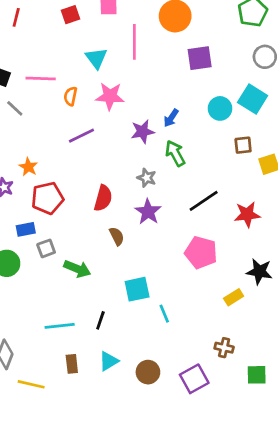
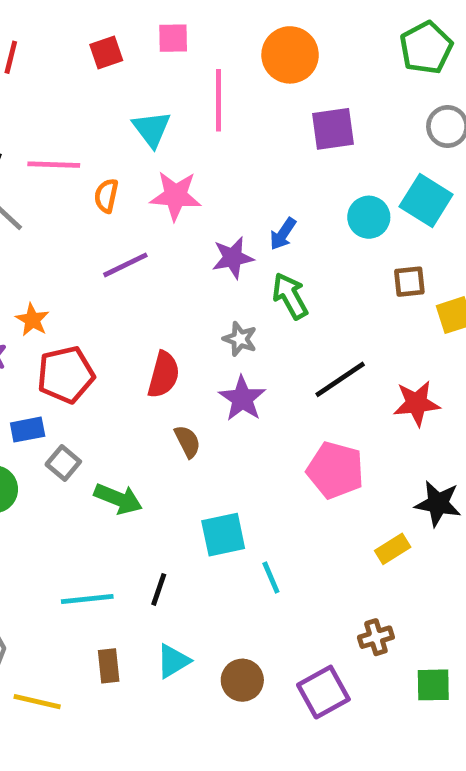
gray square: (46, 248) -> (63, 463), turned -30
brown cross: (224, 348) -> (376, 637), turned -30

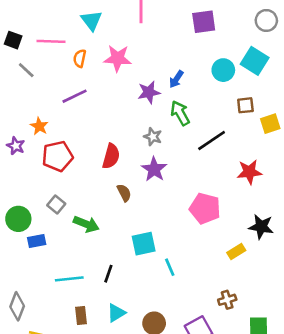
cyan triangle: (152, 129) -> (91, 20), moved
purple line: (125, 265) -> (74, 96), moved
black line: (340, 379) -> (212, 141), moved
blue rectangle: (28, 430) -> (37, 241), moved

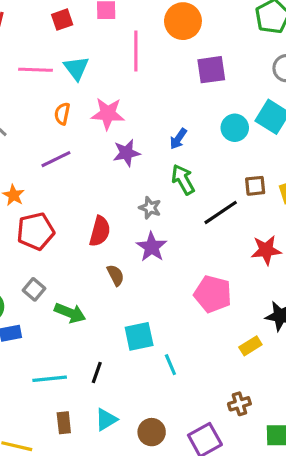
pink line: (51, 41) -> (36, 70), moved
purple star: (149, 92) -> (127, 153), moved
brown square: (245, 105) -> (255, 186), moved

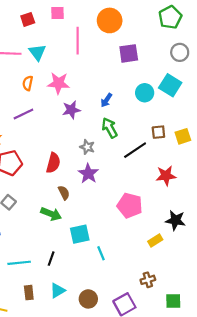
green arrow: (70, 313) -> (51, 214), moved

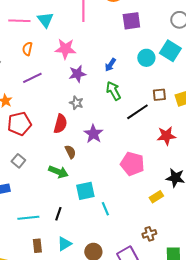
orange semicircle: (28, 83) -> (27, 49), moved
gray star: (87, 147) -> (76, 103), moved

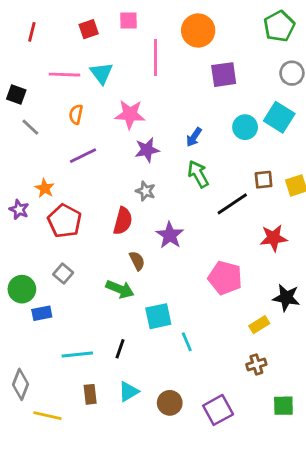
red pentagon: (19, 124) -> (65, 221), turned -30
brown cross: (149, 234) -> (256, 364), moved

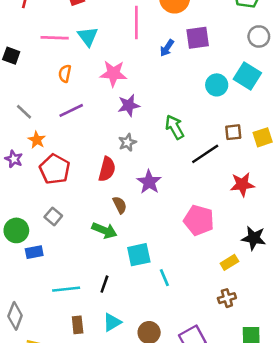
gray line: (30, 127) -> (24, 112), moved
blue arrow: (194, 137) -> (167, 48), moved
gray star: (146, 191) -> (127, 142), turned 30

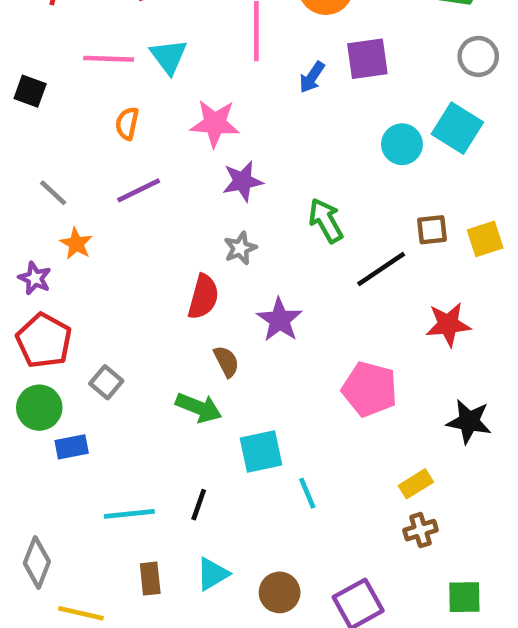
red pentagon: (55, 169) -> (44, 341), moved
yellow rectangle: (229, 262) -> (416, 484), moved

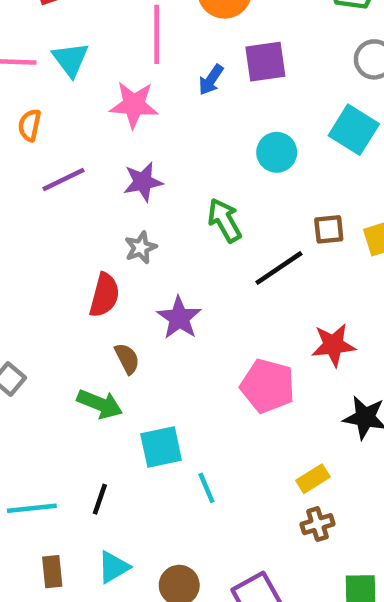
pink star: (215, 123) -> (134, 105), moved
cyan circle: (402, 144) -> (277, 152), moved
purple line: (139, 190) -> (64, 180), moved
red star: (448, 324) -> (333, 345), moved

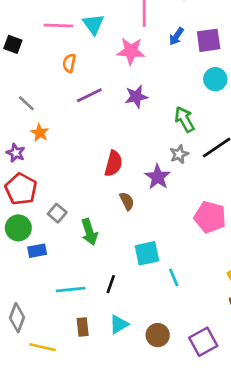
purple square: (265, 62) -> (209, 40), moved
gray star: (141, 248) -> (179, 154), moved
green arrow: (100, 404) -> (89, 232), moved, turned 50

